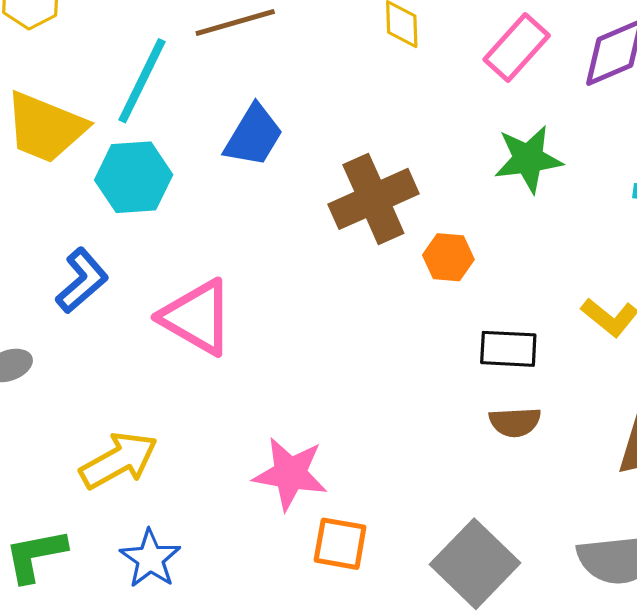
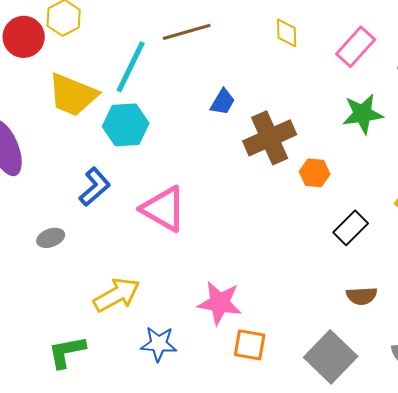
blue trapezoid: (254, 136) -> (223, 102), moved, size x0.7
black rectangle: (508, 349) -> (351, 228), turned -48
brown semicircle: (515, 422) -> (362, 296), moved
blue star: (150, 559) -> (159, 344), moved, turned -30

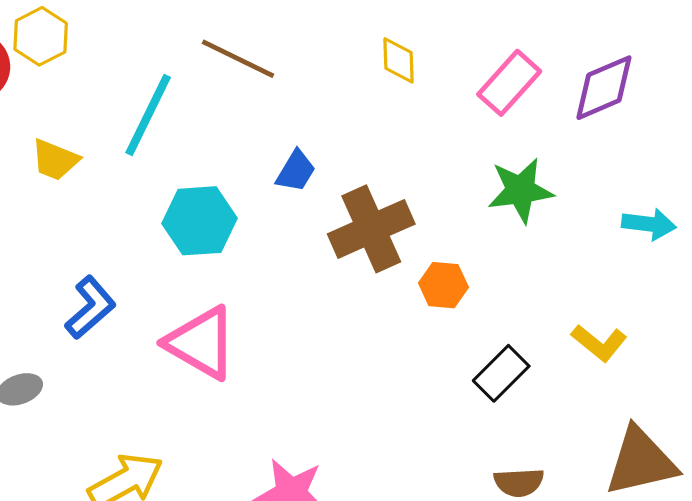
brown line: (187, 32) -> (238, 59), turned 42
yellow trapezoid: (73, 95) -> (55, 160), size x0.6
cyan hexagon: (126, 125) -> (199, 221), moved

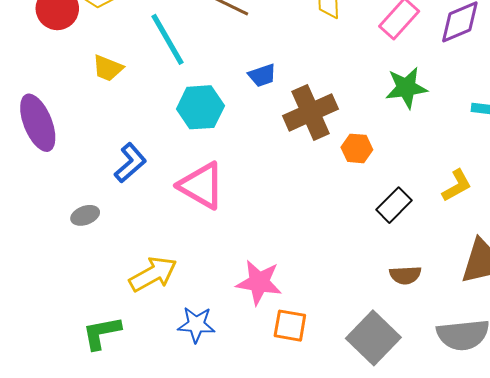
cyan line: (148, 115) -> (167, 39), turned -56
blue trapezoid: (296, 171) -> (262, 75), turned 40
yellow L-shape: (599, 343) -> (457, 186), turned -68

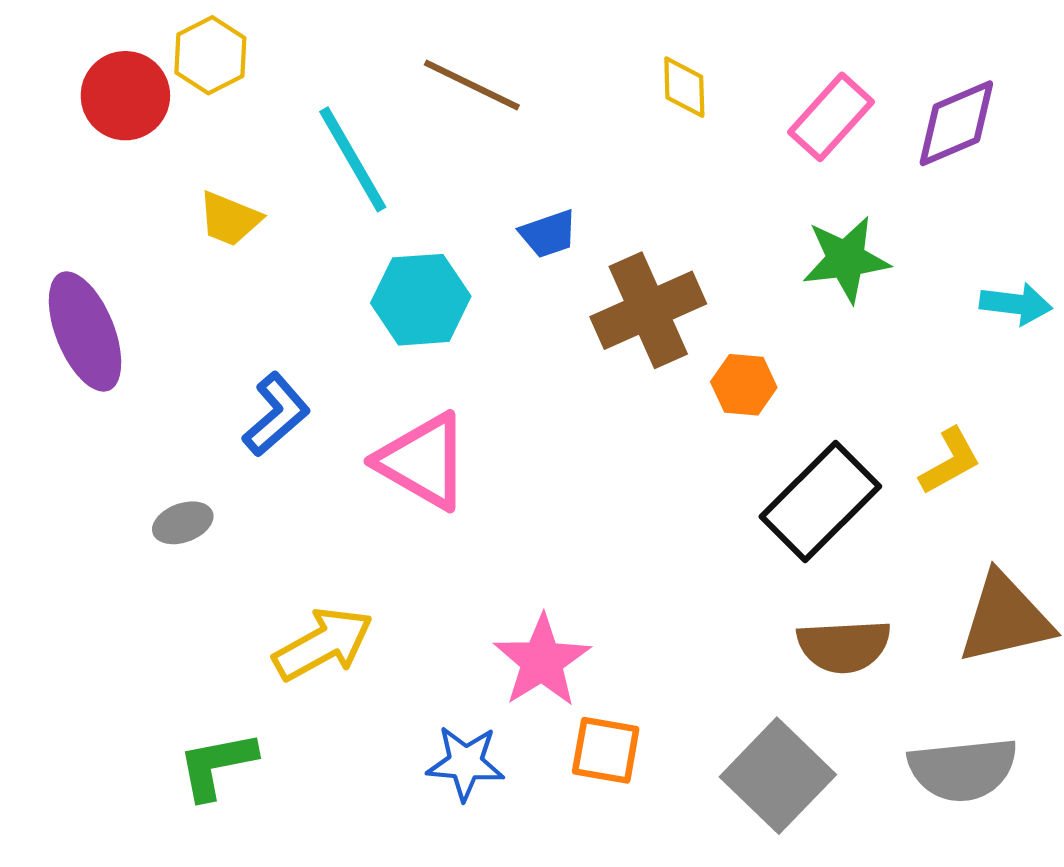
black rectangle: (394, 205) -> (820, 502), size x1.6
brown semicircle: (405, 275) -> (844, 646), size x1.4
pink star: (259, 282) -> (542, 661), turned 30
blue star: (196, 325) -> (465, 763), moved

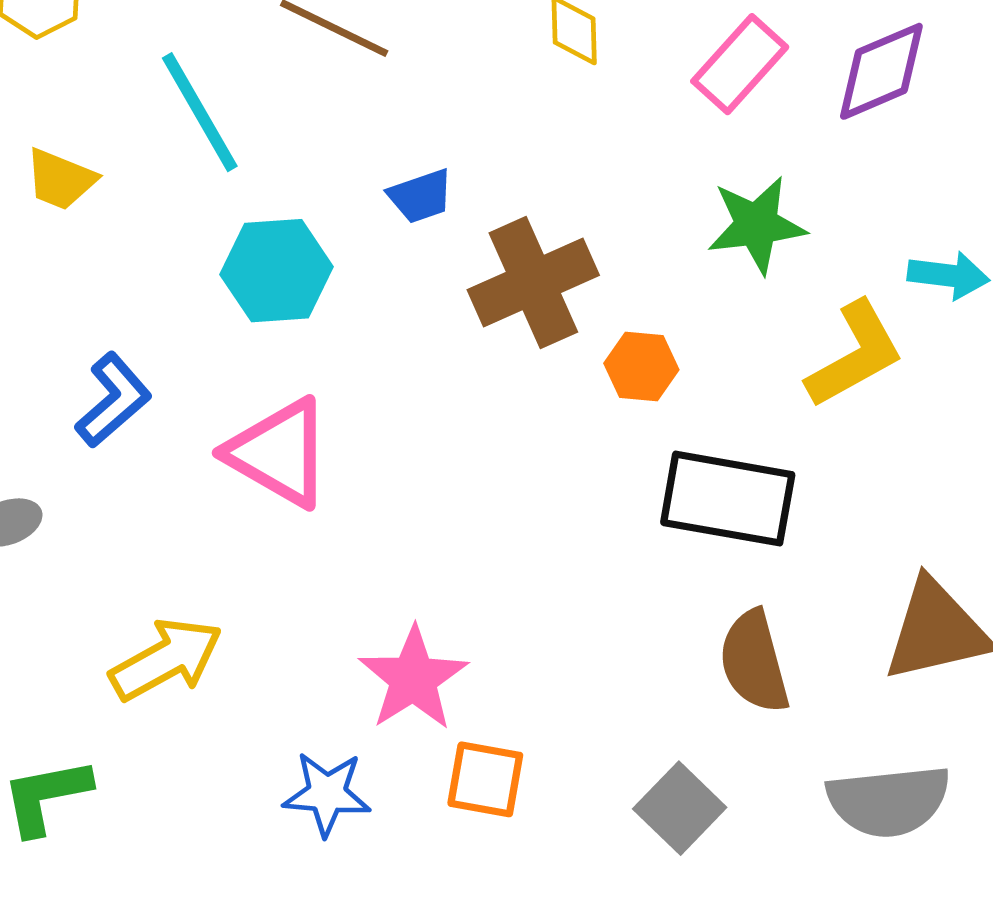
yellow L-shape: (950, 461) -> (855, 355), moved, size x1.4
black rectangle: (820, 502) -> (728, 499), turned 55
brown semicircle: (844, 646) -> (754, 662), turned 78
gray square: (778, 776) -> (680, 808), size x0.7

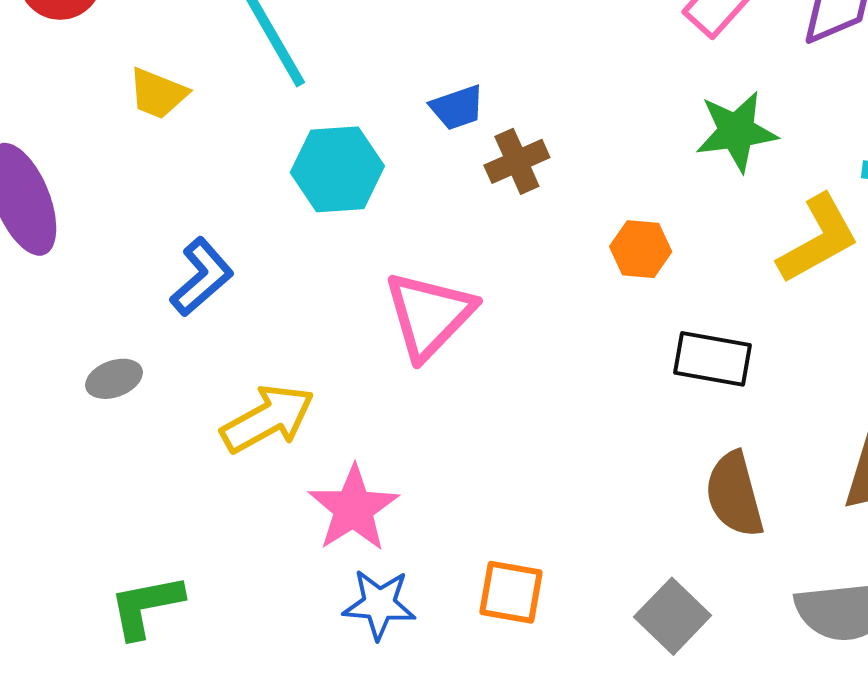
brown cross: (533, 283) -> (517, 161), moved, size x0.6
pink triangle: (279, 453) -> (429, 315), moved, turned 44
black rectangle: (728, 499) -> (712, 359), size x0.7
yellow arrow: (166, 659) -> (268, 419), moved
pink star: (413, 679) -> (353, 508), moved

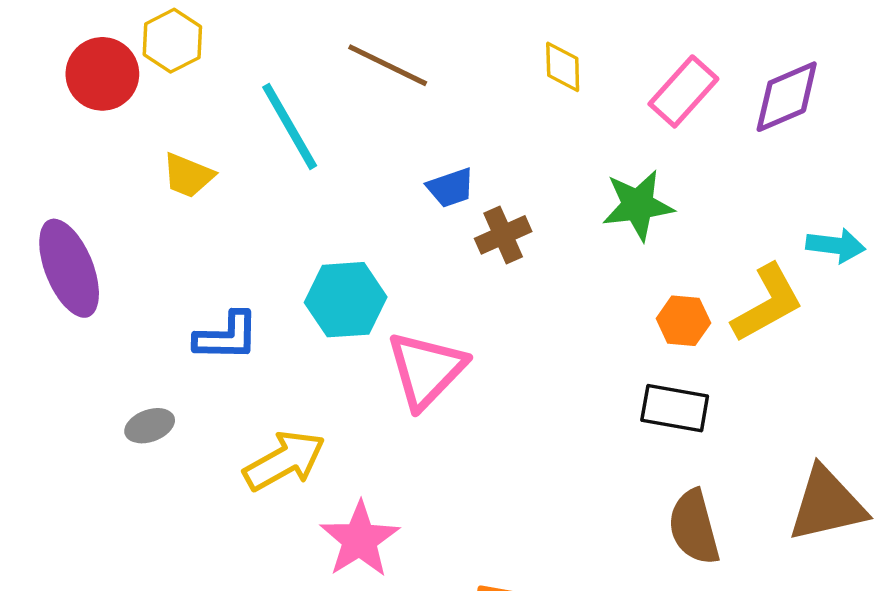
green star: (736, 131) -> (638, 205), moved
cyan hexagon: (337, 169) -> (346, 300), moved
orange hexagon: (641, 249) -> (683, 321), moved
blue L-shape: (202, 277) -> (227, 336), turned 42

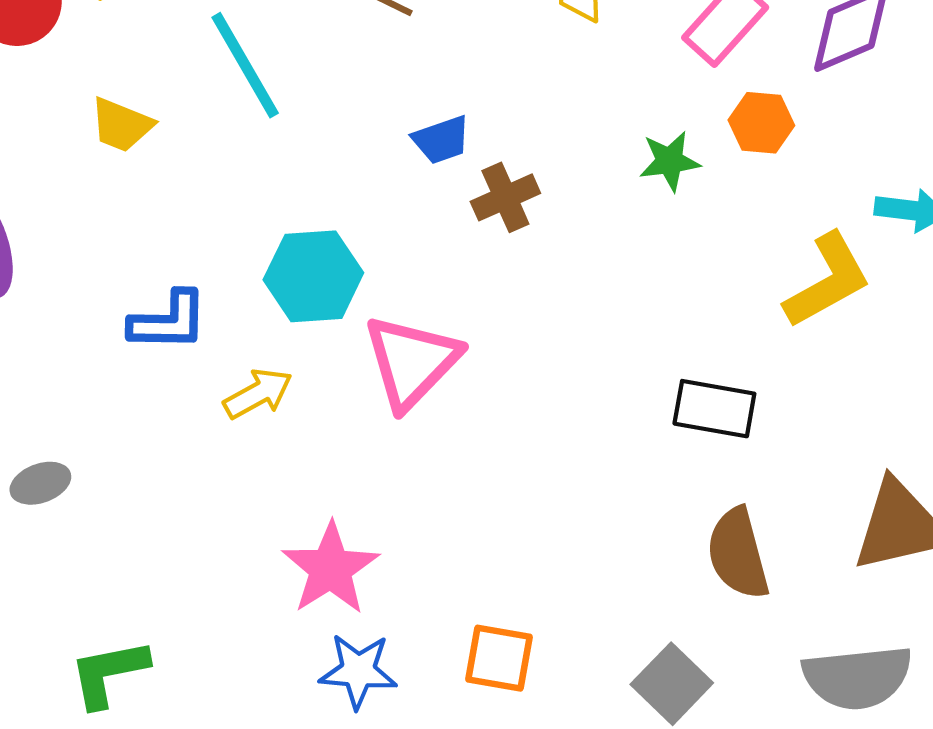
green star: (638, 205) -> (670, 161), size x0.7
orange hexagon: (683, 321) -> (761, 123), moved
gray ellipse: (150, 426) -> (40, 483), moved
yellow arrow: (284, 461) -> (258, 394), moved, size x0.7

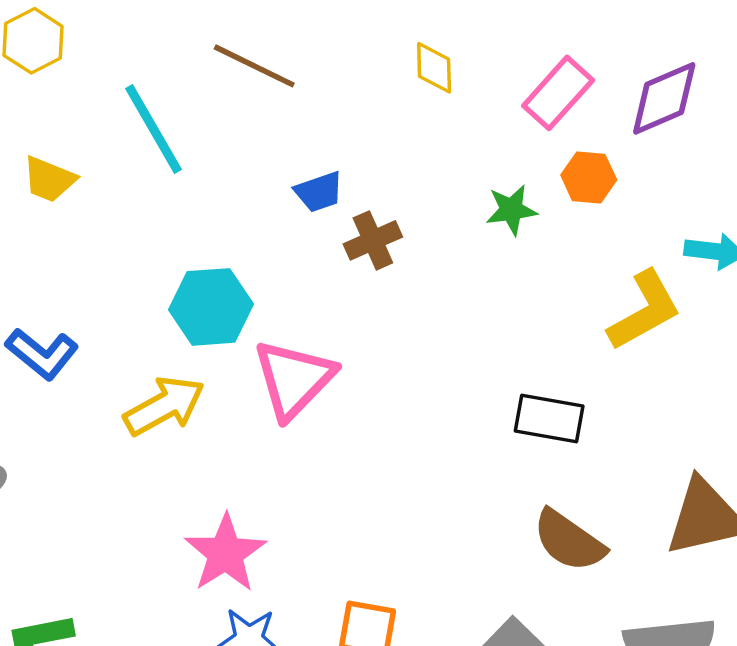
blue L-shape: (168, 321) -> (42, 354), moved, turned 38
yellow arrow: (258, 394) -> (164, 406), size x1.4
brown semicircle: (738, 554) -> (569, 541), turned -40

